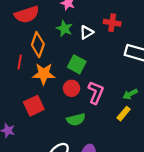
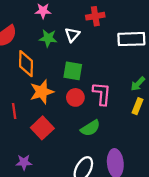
red line: (20, 62) -> (14, 111), moved

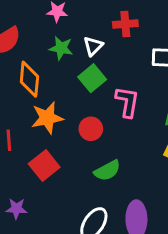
green square: (73, 71) -> (92, 78), moved, turned 36
pink L-shape: (102, 94) -> (127, 102), moved

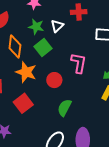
green square: (92, 78) -> (43, 47), moved
orange star: (47, 118) -> (26, 72), turned 30
green semicircle: (107, 171) -> (64, 108), turned 144

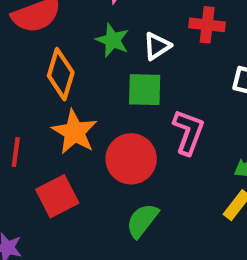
green square: (43, 47) -> (145, 90), moved, turned 30
red circle: (54, 80) -> (131, 159), size x1.5

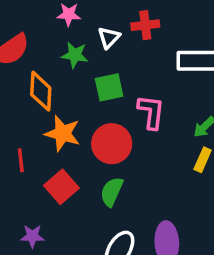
white triangle: (157, 46) -> (109, 38), moved
green semicircle: (142, 221) -> (112, 192), moved

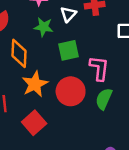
orange star: (63, 133) -> (35, 84), turned 30
green semicircle: (112, 192) -> (104, 99), moved

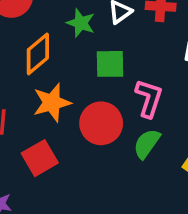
orange diamond: (19, 53) -> (38, 54), turned 36

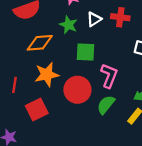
orange diamond: (38, 54) -> (40, 43), turned 32

